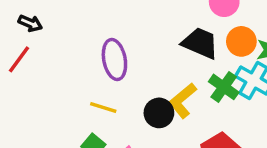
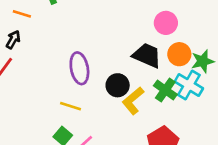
black arrow: (30, 23) -> (13, 40), turned -84
black circle: (159, 113) -> (118, 85), moved

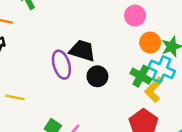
black trapezoid: (147, 55) -> (82, 51), moved
yellow L-shape: (133, 101) -> (154, 90), moved
yellow line: (71, 106) -> (15, 97), moved

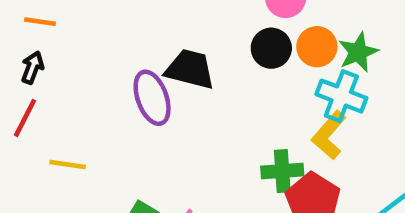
black circle: (97, 76) -> (271, 48), moved
green cross: (141, 76) -> (282, 171), moved, turned -30

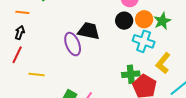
cyan cross: (341, 96) -> (144, 41), moved
yellow L-shape: (329, 135) -> (163, 63), moved

